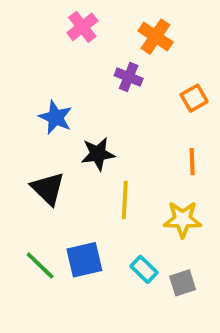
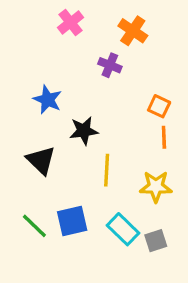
orange square: (194, 98) -> (159, 106), moved, turned -35
cyan rectangle: (144, 269) -> (123, 229), size x1.4

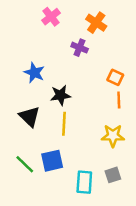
yellow line: (107, 170) -> (64, 124), moved
cyan rectangle: (123, 229) -> (84, 182), moved, turned 50

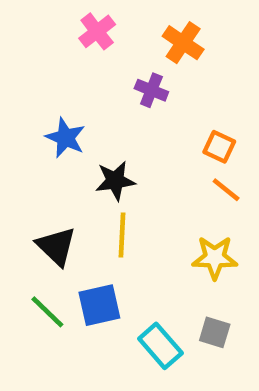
orange line: (119, 100) -> (226, 190), turned -49
black triangle: (30, 117) -> (56, 246), moved
gray square: (113, 175) -> (215, 332), turned 35
cyan rectangle: (84, 182) -> (160, 346), turned -45

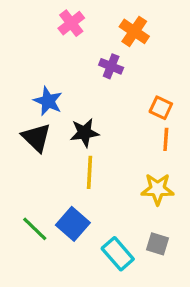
orange line: (226, 190) -> (166, 139), turned 55
black triangle: (56, 246) -> (36, 138), moved
blue square: (99, 305) -> (73, 224), turned -36

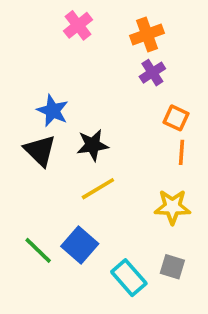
orange cross: (134, 31) -> (147, 34), turned 36
purple cross: (111, 66) -> (152, 73), moved, turned 35
yellow line: (89, 172) -> (98, 189), turned 56

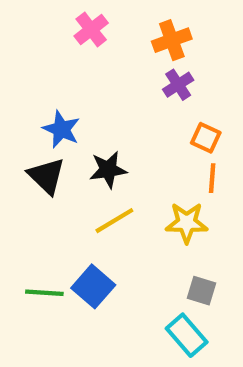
yellow star: (172, 207) -> (187, 223), moved
green line: (38, 250) -> (44, 293), turned -40
gray square: (172, 267) -> (202, 291), moved
cyan rectangle: (129, 278) -> (187, 335), moved

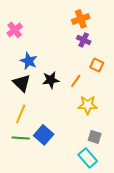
pink cross: (91, 29) -> (15, 30), moved
purple cross: (178, 85) -> (84, 40), turned -32
orange line: (212, 178) -> (76, 81), moved, turned 32
yellow line: (114, 221) -> (21, 114), moved, turned -36

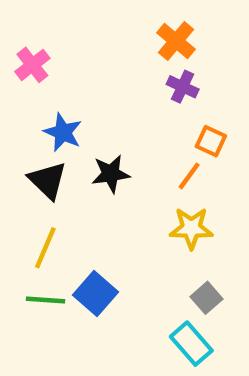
orange cross: (81, 19) -> (176, 41), turned -30
orange line: (76, 81) -> (189, 176), moved
gray square: (95, 137) -> (207, 298), turned 32

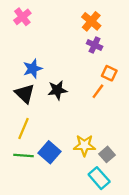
pink cross: (32, 65) -> (22, 17), moved
blue star: (63, 132) -> (33, 69), turned 30
yellow star: (191, 228) -> (84, 145), moved

